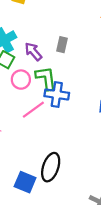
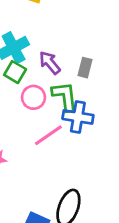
gray rectangle: (62, 45) -> (85, 68), moved

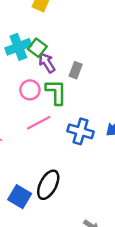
green square: (15, 72) -> (37, 48), moved
blue cross: (78, 117) -> (81, 131), moved

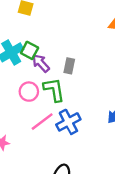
blue cross: (81, 131) -> (68, 122), moved, turned -35

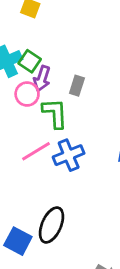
purple arrow: (41, 63) -> (42, 79), turned -126
pink circle: (29, 92) -> (27, 94), moved

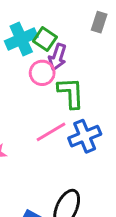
gray rectangle: (77, 86) -> (99, 22), moved

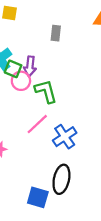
green square: (45, 39) -> (13, 69), moved
blue cross: (85, 136) -> (65, 137), moved

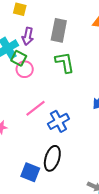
gray rectangle: (56, 33) -> (59, 30), size x1.6
purple arrow: (30, 66) -> (28, 36), moved
green L-shape: (46, 91) -> (65, 62), moved

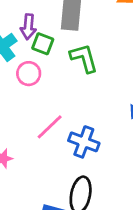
green square: (19, 58) -> (43, 44), moved
blue cross: (58, 121) -> (84, 142), turned -35

